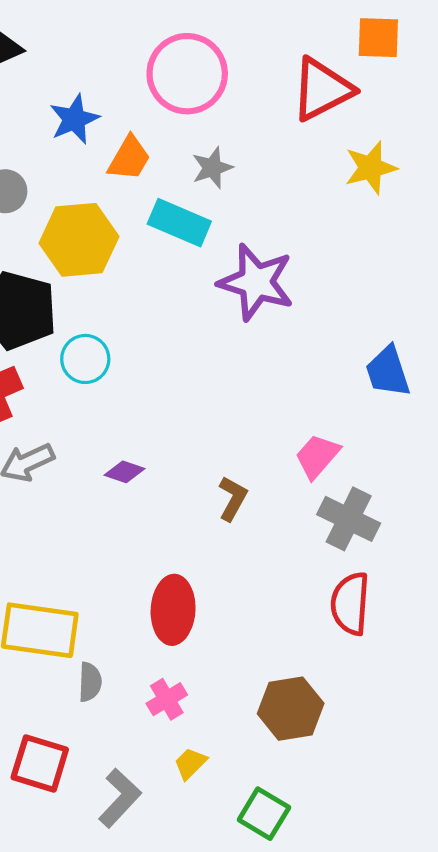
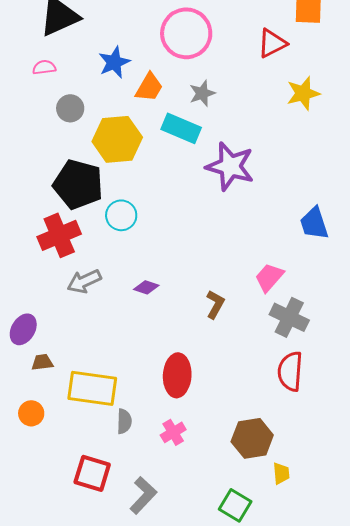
red triangle: (322, 89) -> (272, 43), size x0.7
yellow trapezoid: (190, 763) -> (281, 473), moved, turned 130

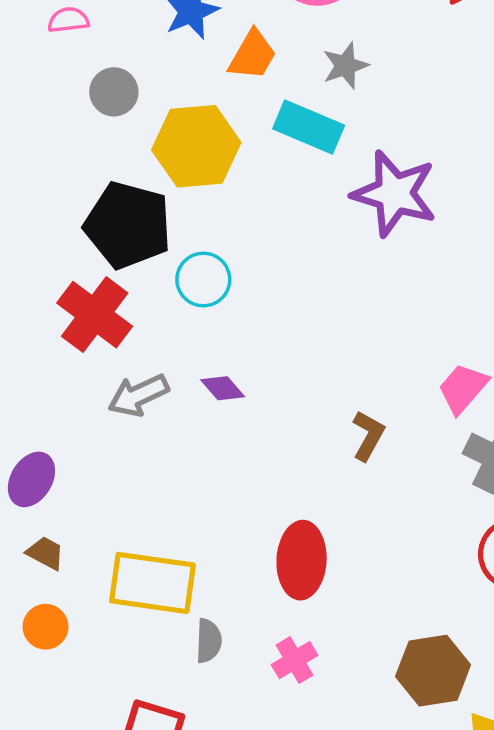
red cross: (59, 235) -> (95, 315), turned -30
purple diamond: (146, 287) -> (223, 388), moved, turned 30
brown trapezoid: (42, 362) -> (45, 553), moved, turned 35

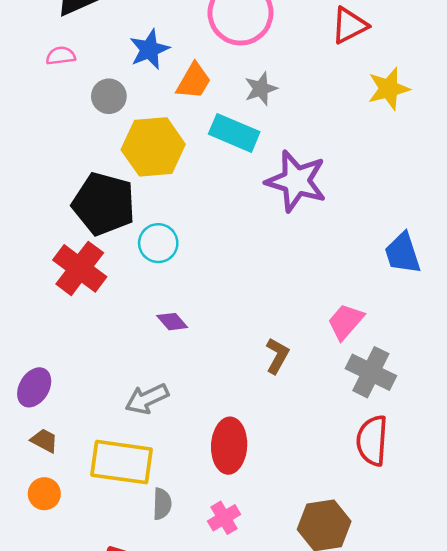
gray circle: (114, 92) -> (109, 96), moved
gray arrow: (138, 395) -> (147, 399), moved

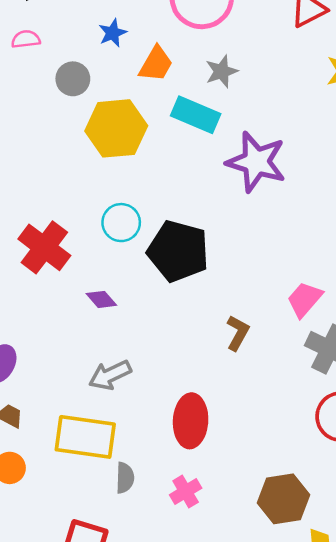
blue star: (149, 49) -> (112, 33), size x0.7
black pentagon: (104, 204) -> (178, 251), moved
purple diamond: (172, 322) -> (101, 299), moved

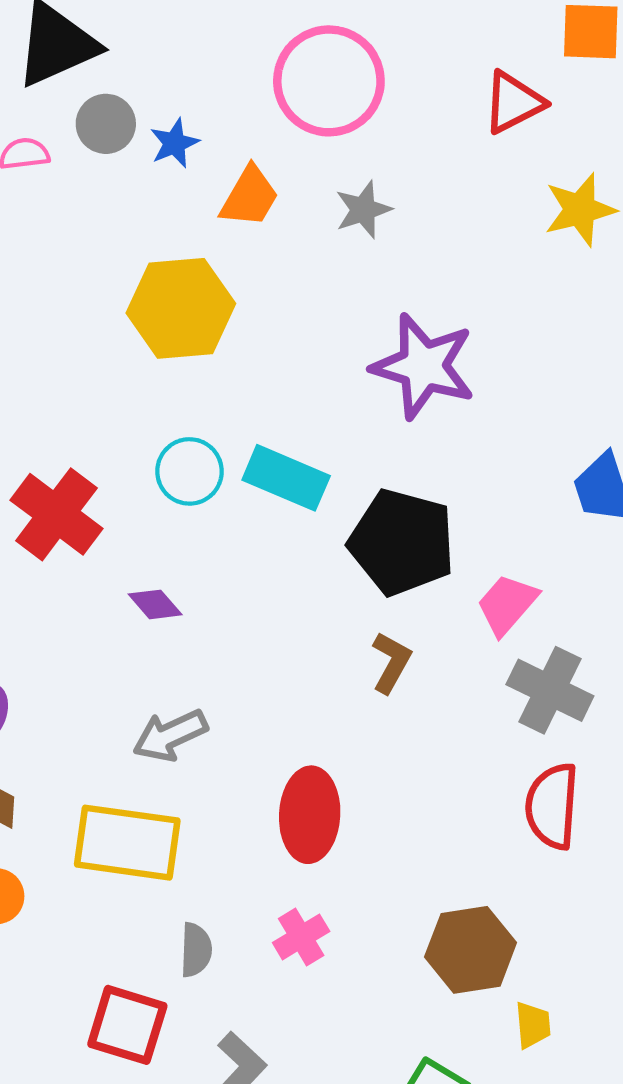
gray circle: (73, 79) -> (106, 124), moved
cyan rectangle: (196, 115) -> (286, 478), moved
black pentagon: (178, 251) -> (402, 542), moved
gray semicircle: (125, 478) -> (196, 950), moved

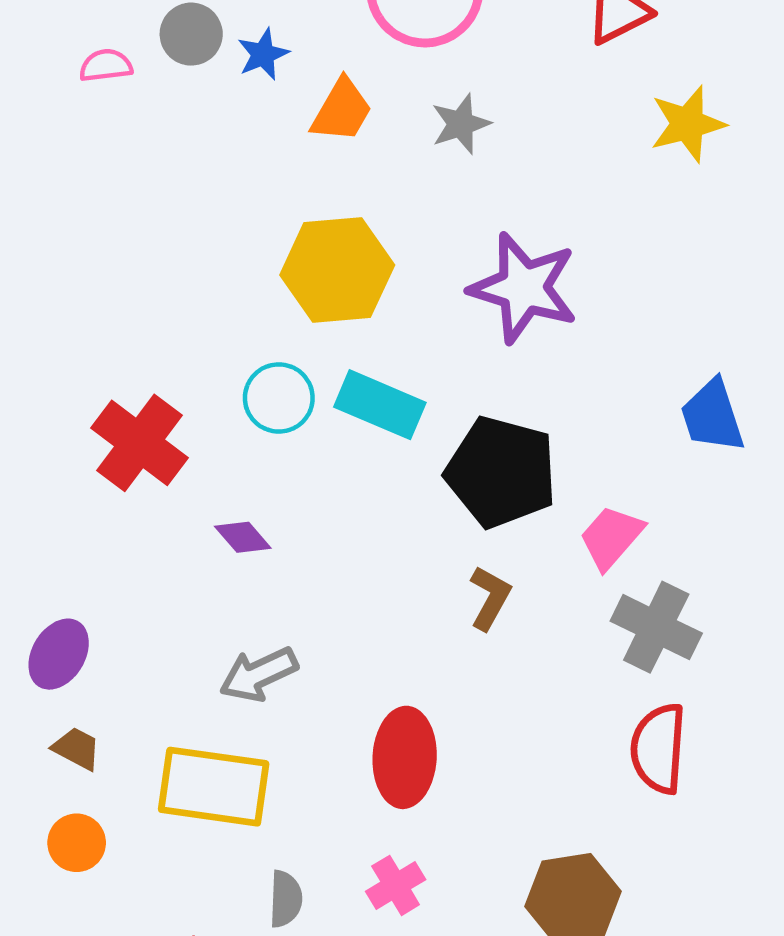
yellow hexagon: (181, 308) -> (337, 270), moved

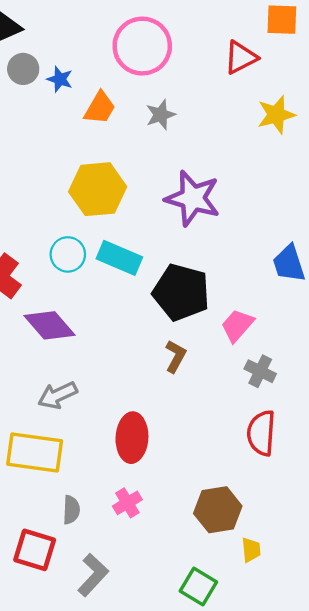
blue star: (263, 54) -> (60, 79), turned -30
purple diamond: (243, 537) -> (50, 325), size x1.8
gray cross: (656, 627) -> (260, 371), size x0.7

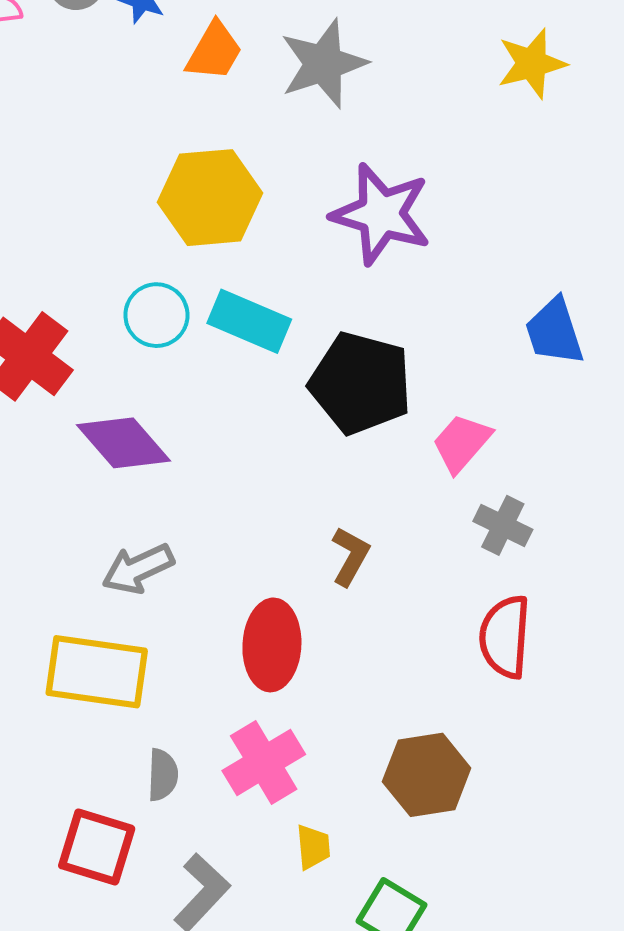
gray star: (161, 115) -> (323, 64), size x1.6
brown L-shape: (175, 356) -> (350, 556), moved
pink cross: (127, 503) -> (264, 762), size x1.5
yellow trapezoid: (251, 550) -> (313, 847), moved

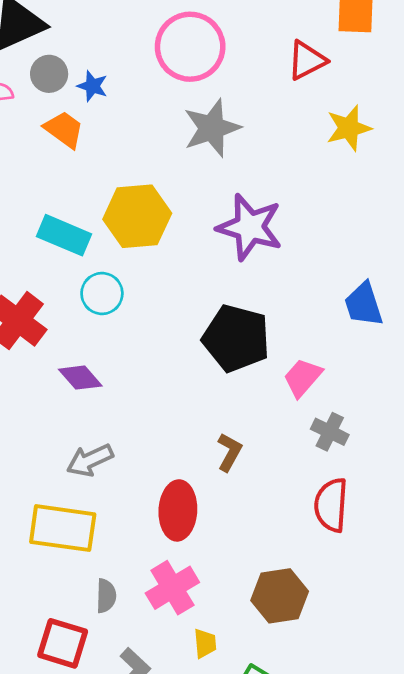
orange trapezoid: (214, 51) -> (64, 129), moved, turned -84
cyan rectangle: (249, 321) -> (64, 235), moved
purple diamond: (123, 443) -> (80, 378), size x0.7

